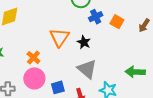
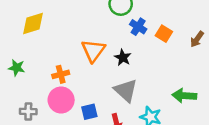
blue cross: (96, 17) -> (138, 27), turned -32
orange cross: (33, 58) -> (61, 74), turned 32

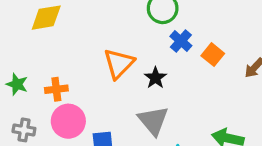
green star: (17, 68) -> (17, 84), moved
orange cross: (61, 74) -> (56, 89), moved

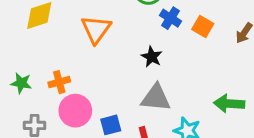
orange triangle: (119, 64) -> (96, 29), moved
gray triangle: (153, 121) -> (156, 98), turned -36

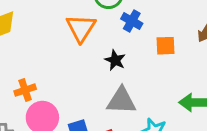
orange square: (203, 26) -> (166, 46), moved, turned -30
orange triangle: (96, 29) -> (81, 28), moved

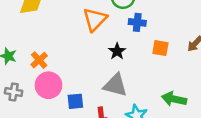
blue cross: (132, 21) -> (137, 22), turned -35
orange cross: (25, 90) -> (39, 60), turned -35

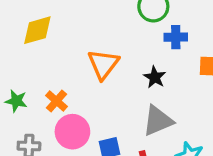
orange triangle: (95, 19) -> (103, 64), moved
gray triangle: (115, 85) -> (158, 121), turned -30

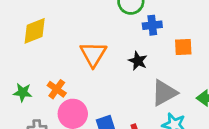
gray triangle: (158, 121) -> (164, 93), moved

